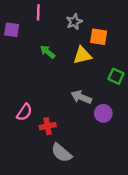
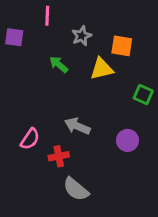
gray star: (74, 22) -> (82, 36), moved
gray arrow: (81, 97) -> (77, 126), moved

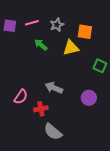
pink line: (47, 16) -> (32, 23), moved, turned 72

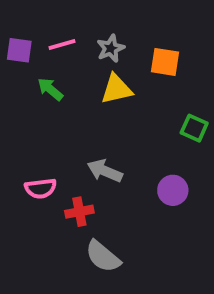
green arrow: (41, 45) -> (50, 89), moved
yellow triangle: (71, 48) -> (116, 89), moved
pink semicircle: (21, 97) -> (41, 188), turned 49

